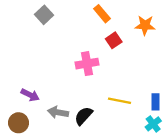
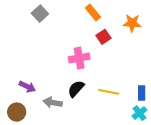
black semicircle: (84, 116) -> (76, 89), moved

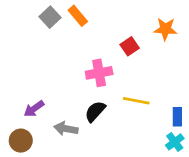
orange rectangle: (93, 12) -> (78, 16), moved
purple arrow: (27, 87) -> (34, 109), turned 119
yellow line: (109, 92) -> (136, 101), moved

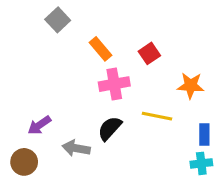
orange rectangle: (78, 16) -> (101, 49), moved
orange star: (165, 29) -> (191, 86), moved
cyan cross: (175, 142) -> (201, 163), turned 30

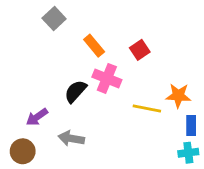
pink cross: (114, 84) -> (107, 78), turned 32
orange star: (191, 86) -> (178, 96), moved
black semicircle: (110, 128) -> (75, 91), moved

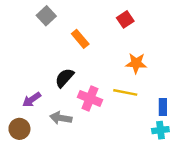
red square: (140, 50) -> (125, 19), moved
pink cross: (107, 78) -> (90, 98), moved
orange star: (178, 96) -> (136, 63), moved

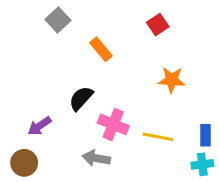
yellow line: (125, 92) -> (158, 137), moved
gray arrow: (61, 118) -> (96, 158), moved

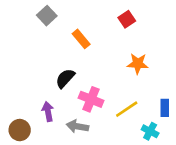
purple arrow: (40, 126) -> (48, 112), moved, turned 114
yellow line: (158, 137) -> (127, 109), turned -45
cyan cross: (202, 164) -> (150, 131), moved, turned 35

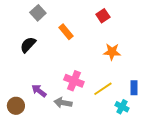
black semicircle: (65, 78) -> (28, 45), moved
purple arrow: (48, 112) -> (39, 91), turned -42

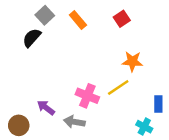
orange rectangle: (66, 32) -> (78, 20), moved
black semicircle: (28, 45) -> (32, 38), moved
yellow line: (103, 89) -> (118, 87), moved

